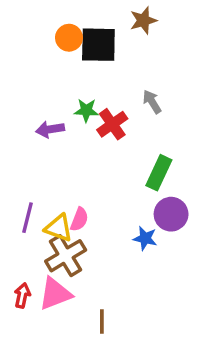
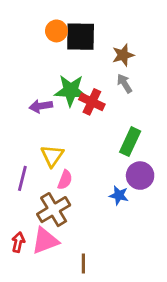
brown star: (143, 20) -> (123, 55), moved
green star: (86, 110) -> (71, 90), size x1.6
red cross: (112, 124) -> (92, 102), turned -30
yellow triangle: (59, 228) -> (52, 156), moved, turned 45

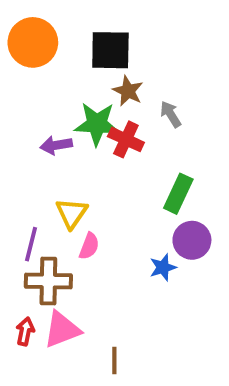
orange circle: (56, 31) -> (33, 42), moved, size x1.6
brown star: (123, 55) -> (128, 91), moved, turned -30
blue star: (119, 195) -> (163, 267), turned -30
brown cross: (54, 210) -> (48, 281), moved, turned 32

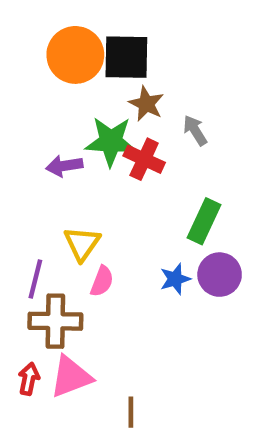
orange circle: (33, 42) -> (75, 55), moved
blue star: (163, 267) -> (175, 279), moved

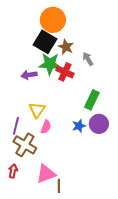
orange circle: (75, 55) -> (53, 20), moved
black square: (126, 57) -> (45, 42), moved, turned 30
brown cross: (55, 321) -> (25, 145), turned 30
pink triangle: (71, 377) -> (46, 174), moved

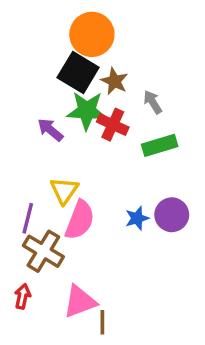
purple arrow: (29, 75) -> (50, 130), turned 49
green rectangle: (92, 100) -> (160, 145), moved, turned 48
pink semicircle: (46, 127) -> (80, 220), size x1.6

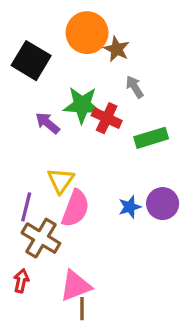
black square: (78, 73) -> (31, 61), moved
brown star: (114, 81) -> (117, 49), moved
gray arrow: (153, 102) -> (135, 87), moved
brown line: (102, 322) -> (82, 309), moved

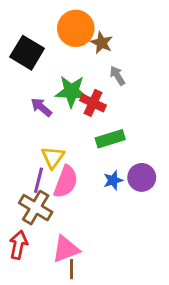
green rectangle: (151, 138) -> (110, 139), moved
purple line: (26, 207) -> (38, 180), moved
red arrow: (21, 281) -> (18, 245), size x1.4

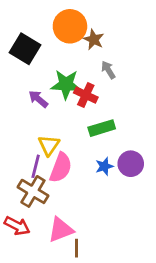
red arrow: (18, 245) -> (17, 226), turned 105
brown line: (71, 269) -> (77, 248), moved

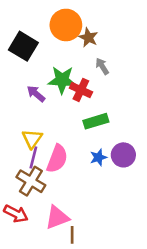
yellow triangle: (49, 145) -> (32, 139), moved

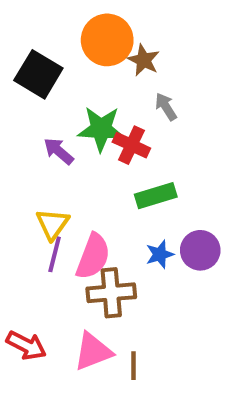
brown cross: (31, 181) -> (111, 293), moved, turned -36
brown line: (72, 235) -> (133, 366), moved

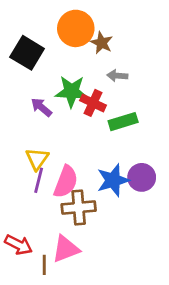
gray arrow: (166, 107) -> (117, 76), turned -54
green rectangle: (156, 196) -> (123, 122), moved
blue star: (160, 254) -> (113, 180), size x1.6
brown line: (133, 366) -> (44, 265), moved

